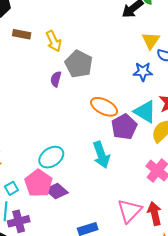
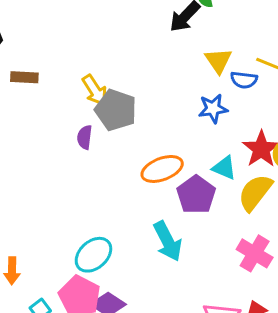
yellow arrow: (54, 41) -> (95, 90), moved
orange ellipse: (104, 107) -> (162, 169), turned -40
cyan triangle: (145, 112) -> (224, 168), size x0.7

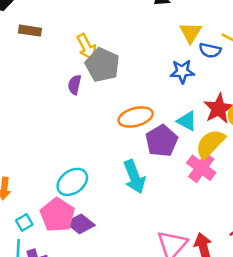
pink cross: (255, 253) -> (201, 168), moved

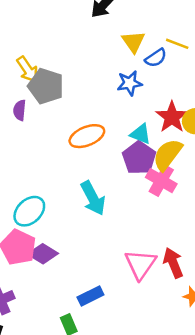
blue semicircle: (210, 50) -> (156, 58), turned -40
purple pentagon: (161, 141) -> (139, 158), moved

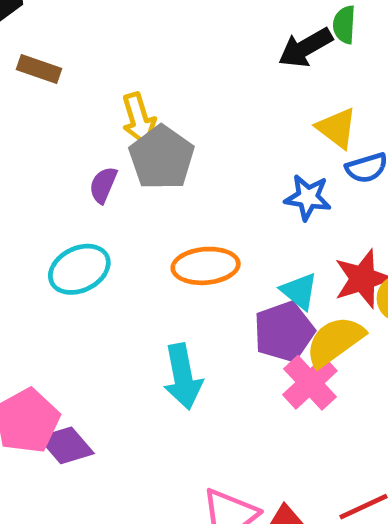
yellow triangle: (133, 42) -> (337, 128), turned -35
cyan ellipse: (29, 211) -> (79, 269), moved

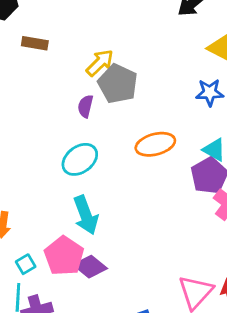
yellow arrow: (139, 119) -> (100, 63), turned -108
cyan arrow: (183, 377) -> (86, 215), moved

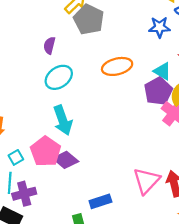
purple semicircle: (85, 106) -> (49, 45), moved

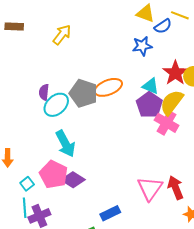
gray pentagon: (89, 19) -> (83, 93), moved
purple semicircle: (49, 45) -> (44, 92), moved

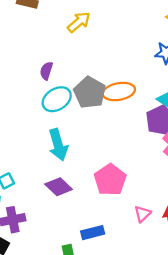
purple semicircle: (44, 92) -> (46, 71), moved
pink pentagon: (54, 174) -> (110, 180), moved
pink triangle: (150, 188) -> (142, 214), size x0.6

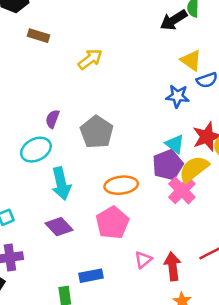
purple semicircle: (46, 71) -> (52, 119), moved
orange ellipse: (119, 92) -> (121, 185), moved
cyan ellipse: (57, 99) -> (36, 150), moved

